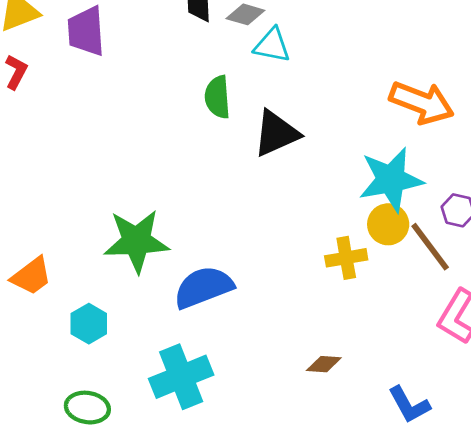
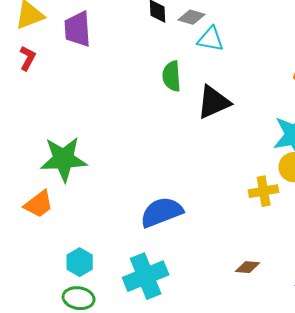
green star: (136, 241) -> (64, 159), moved
cyan hexagon: (89, 324) -> (80, 262), moved

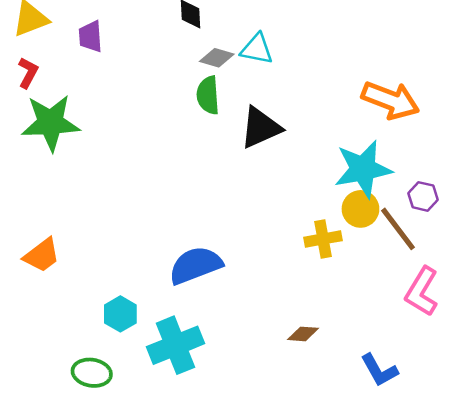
gray diamond: (192, 17) -> (217, 58), moved
purple trapezoid: (78, 29) -> (90, 36), size x0.7
green star: (64, 159) -> (50, 123), moved
cyan hexagon: (80, 262) -> (120, 314), moved

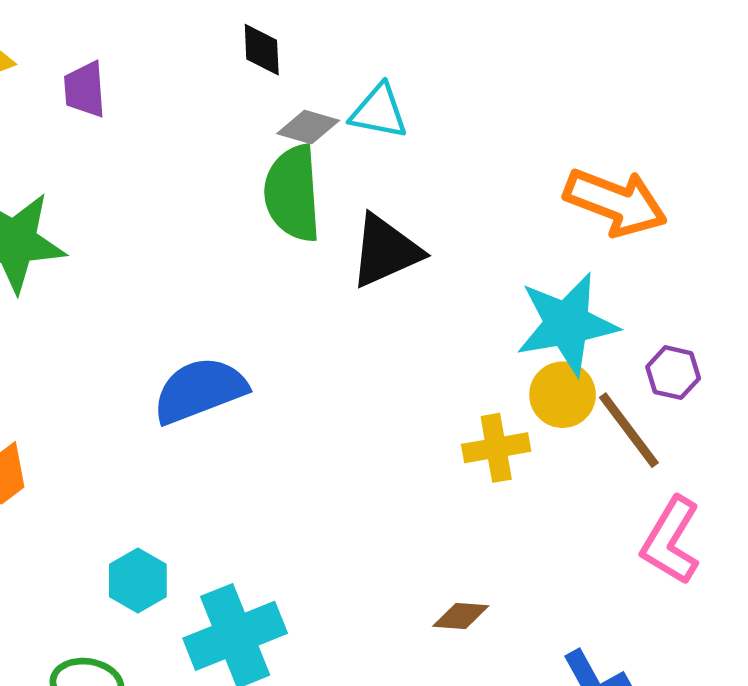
green semicircle: (208, 95) -> (293, 193), size x1.4
blue semicircle: (195, 265) -> (200, 390), moved

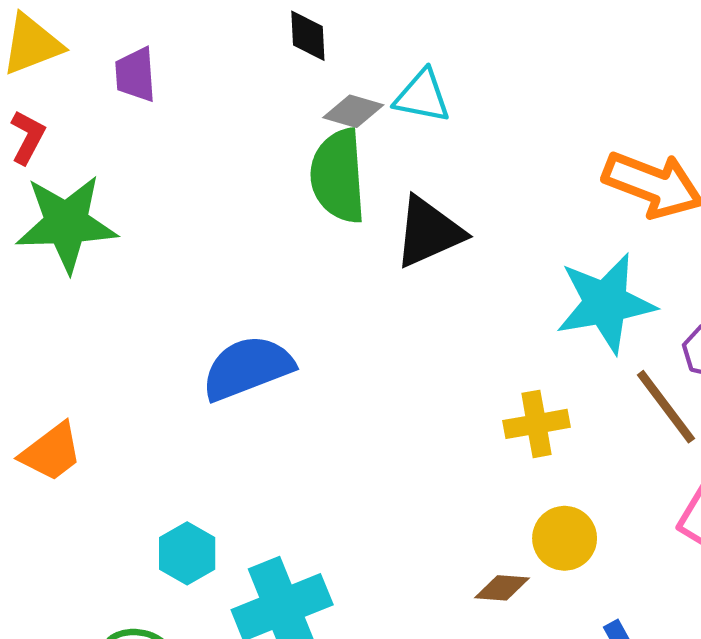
yellow circle: (563, 395) -> (565, 538), moved

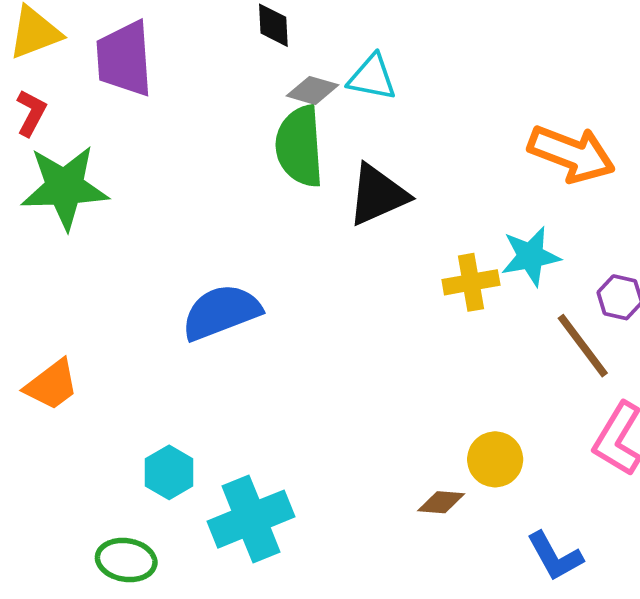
purple trapezoid: (135, 75) -> (124, 59), size x1.6
cyan star: (606, 303) -> (531, 256), size x0.7
yellow cross: (537, 424) -> (471, 282), moved

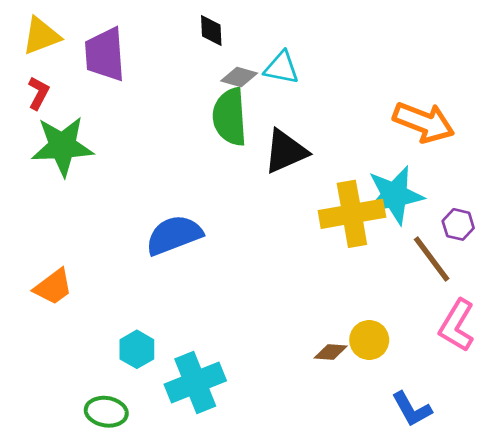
cyan star: (531, 256) -> (394, 195), size x1.4
yellow cross: (471, 282) -> (352, 214), size x1.6
brown diamond: (441, 502) -> (331, 352), moved

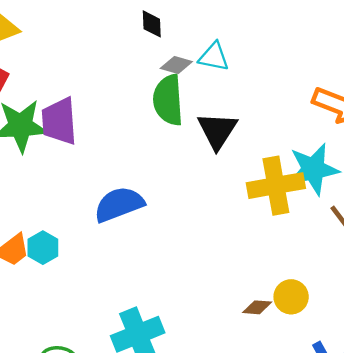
purple trapezoid: (105, 54) -> (59, 121), moved
black triangle: (286, 151) -> (217, 131), turned -33
cyan hexagon: (137, 349) -> (43, 248), moved

